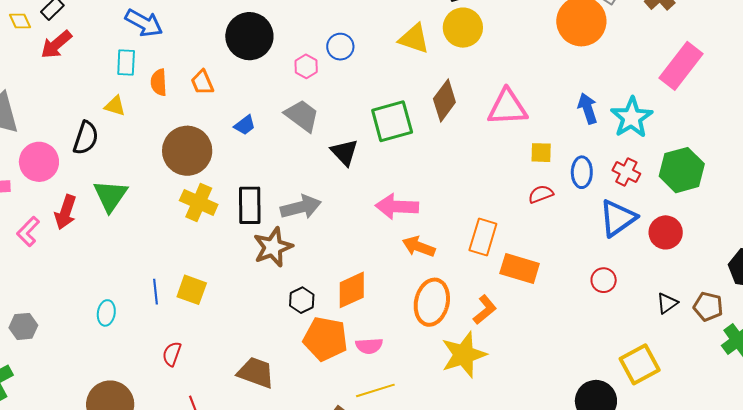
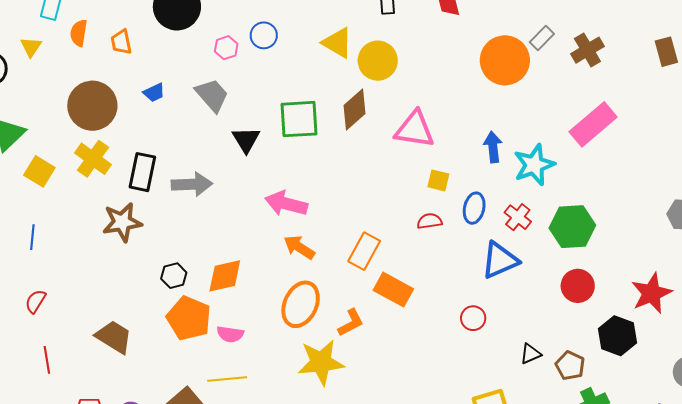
yellow circle: (463, 28) -> (378, 61), moved
yellow triangle: (115, 106) -> (31, 47), turned 35
red circle: (666, 232) -> (578, 286), moved
brown star: (273, 247) -> (122, 222), moved
yellow square: (192, 290) -> (39, 171), moved

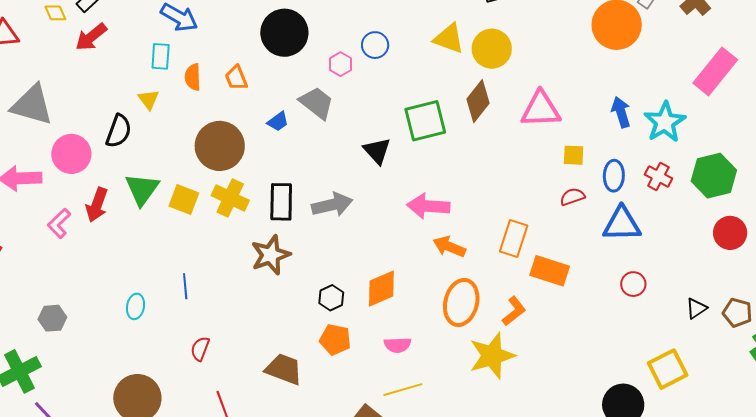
gray trapezoid: (212, 95) -> (317, 103), moved
yellow square: (39, 171) -> (184, 200), moved
blue triangle: (500, 260) -> (622, 224), moved, turned 33
orange pentagon: (189, 318) -> (335, 340), moved, size x0.7

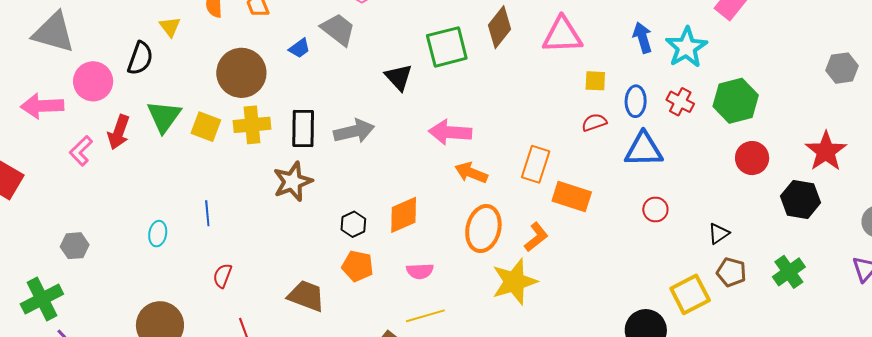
yellow cross: (230, 198) -> (252, 125), turned -30
brown pentagon: (737, 313) -> (731, 272), moved

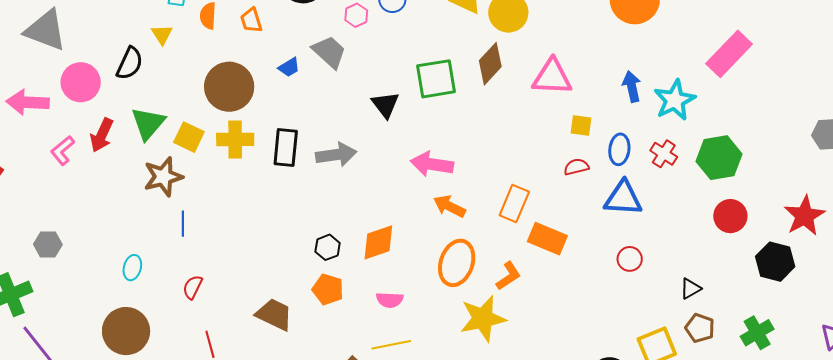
brown star: (293, 182) -> (163, 177), moved
cyan ellipse: (158, 234) -> (132, 268), moved

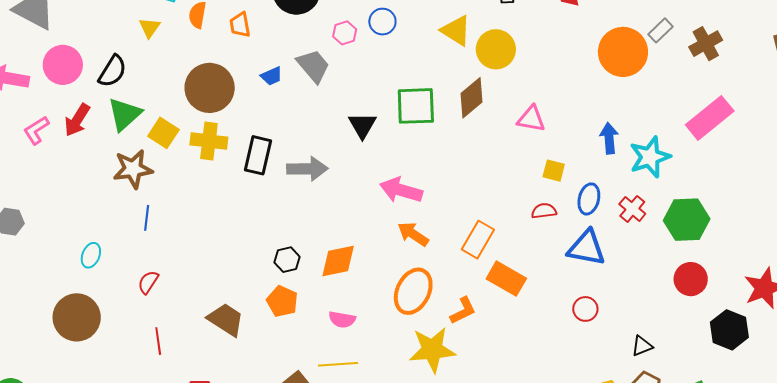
black semicircle: (130, 63) -> (112, 71), moved
pink triangle: (552, 77) -> (531, 119), size x0.7

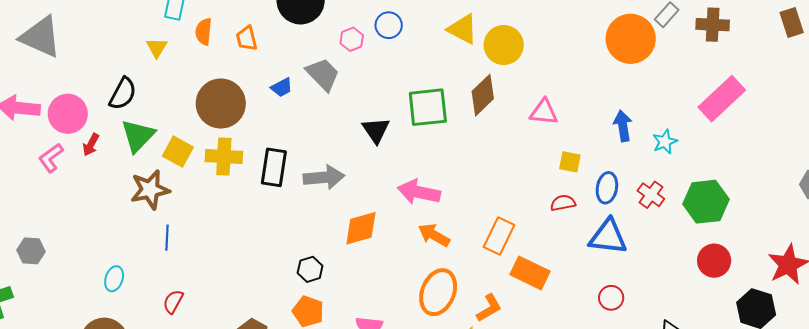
brown cross: (706, 44) -> (713, 25), turned 36
pink circle: (63, 65) -> (68, 114), moved
red arrow: (77, 120) -> (91, 145), size x0.7
cyan star: (650, 157) -> (665, 142), size x0.6
orange diamond: (338, 261) -> (361, 228), moved

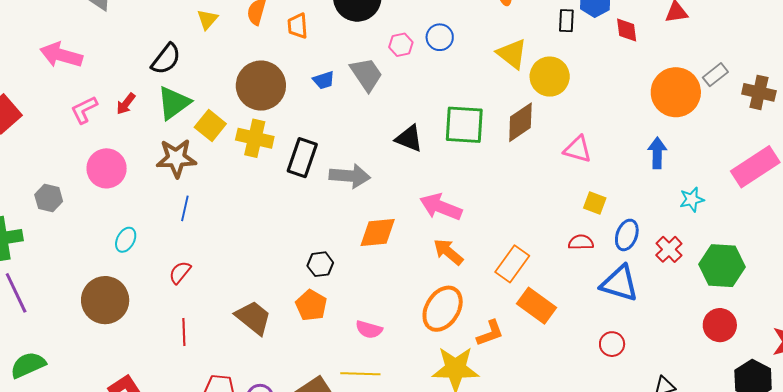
pink circle: (68, 114) -> (107, 168), moved
blue arrow: (623, 126) -> (657, 153), moved
black triangle: (376, 130) -> (409, 138), turned -44

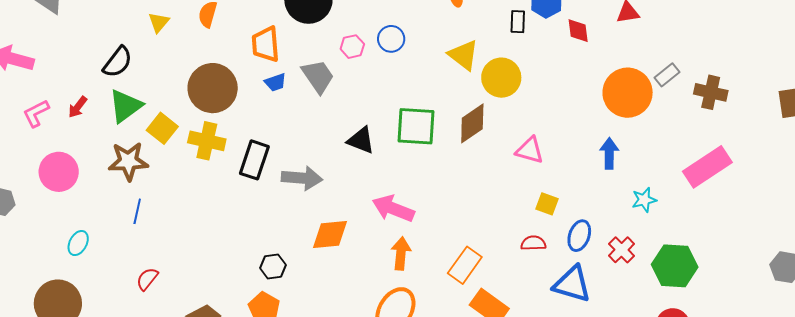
orange trapezoid: (298, 26) -> (266, 44), moved, size x1.4
orange arrow: (448, 252) -> (401, 253), turned 56
red semicircle: (180, 272) -> (147, 279), moved

